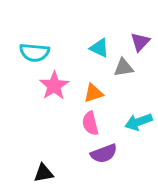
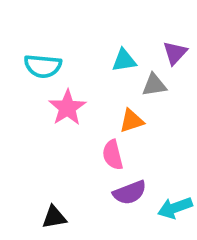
cyan triangle: (99, 48) -> (124, 60), turned -35
orange triangle: (93, 93) -> (132, 121), moved
cyan arrow: (139, 122) -> (175, 208), moved

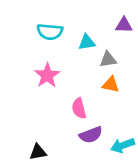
purple triangle: (175, 53) -> (124, 25), moved, turned 48
cyan semicircle: (43, 66) -> (50, 32), moved
orange triangle: (132, 121) -> (111, 85), moved, turned 30

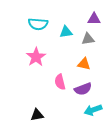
gray triangle: (108, 59) -> (88, 39), moved
purple semicircle: (91, 135) -> (83, 89), moved
black triangle: (38, 152) -> (37, 115), moved

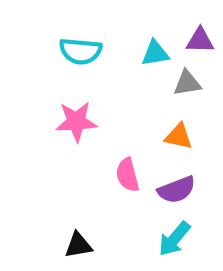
cyan triangle: (66, 32) -> (155, 53), moved
pink star: (36, 57) -> (76, 122), turned 30
cyan arrow: (93, 110) -> (174, 239), moved, turned -30

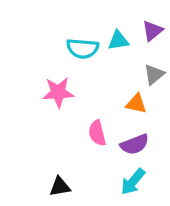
purple triangle: (200, 40) -> (152, 31), turned -40
cyan semicircle: (81, 51) -> (83, 48), moved
gray triangle: (187, 83) -> (154, 74), moved, turned -30

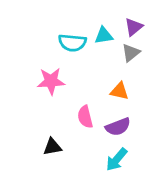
gray triangle: (154, 74) -> (131, 53), moved
black triangle: (60, 187) -> (52, 147), moved

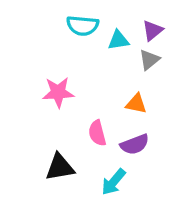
cyan semicircle: (72, 43) -> (83, 26), moved
black triangle: (52, 147) -> (60, 167), size x1.4
cyan arrow: (117, 160) -> (113, 182), moved

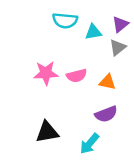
pink semicircle: (97, 133) -> (77, 76), moved, turned -90

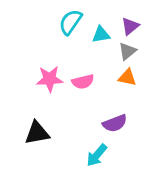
cyan semicircle: (65, 20) -> (70, 22), turned 120
orange triangle: (107, 82) -> (127, 78), moved
black triangle: (47, 132) -> (37, 133), moved

